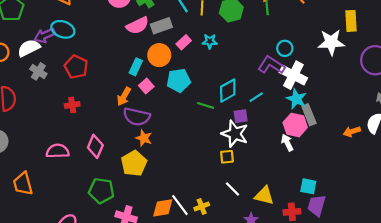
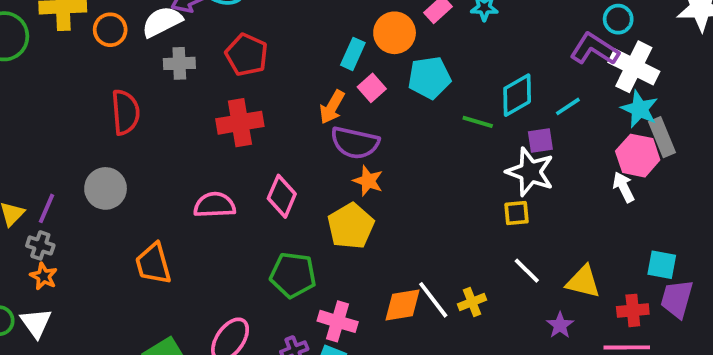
gray cross: (38, 71) -> (179, 63), turned -35
red cross: (72, 105) -> (240, 123), size x1.6

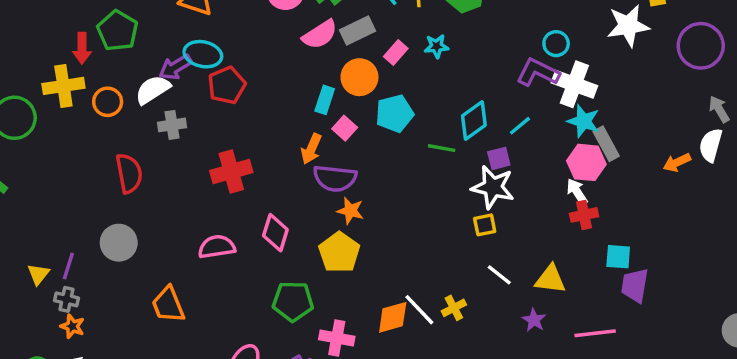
red pentagon: (247, 55) -> (227, 85), moved, turned 30
red cross: (633, 310) -> (584, 215), moved

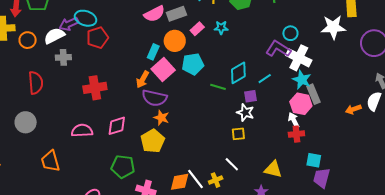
pink square: (345, 128) -> (163, 69), size x1.6
white star: (493, 187) -> (245, 113), size x0.7
pink diamond: (275, 233) -> (117, 126), turned 50
white line: (499, 275) -> (232, 164), moved

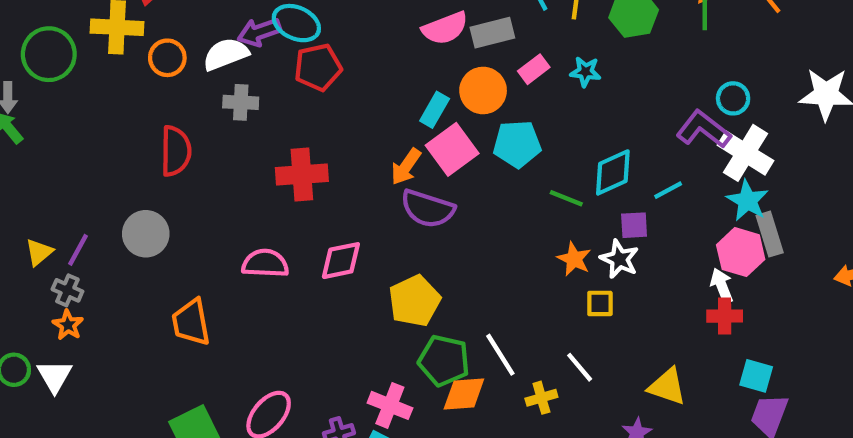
orange star: (161, 118) -> (574, 259), moved
green pentagon: (123, 167) -> (444, 361), moved
white line: (195, 179) -> (500, 355), moved

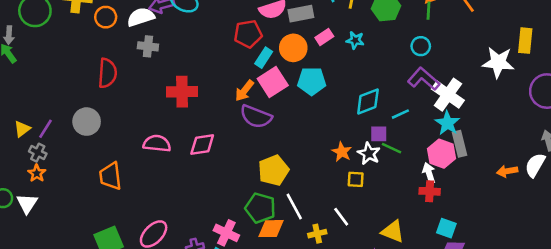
red pentagon: (318, 67) -> (248, 34), moved
cyan circle: (733, 98) -> (421, 46), moved
green line: (566, 198) -> (391, 148), moved
yellow pentagon: (414, 301) -> (273, 170), moved

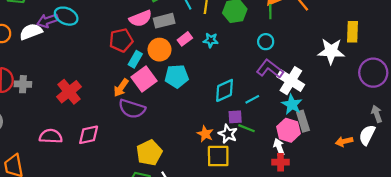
gray cross: (148, 46) -> (23, 84), moved
red cross: (182, 92) -> (69, 92), turned -35
yellow square: (356, 179) -> (218, 156), size x1.6

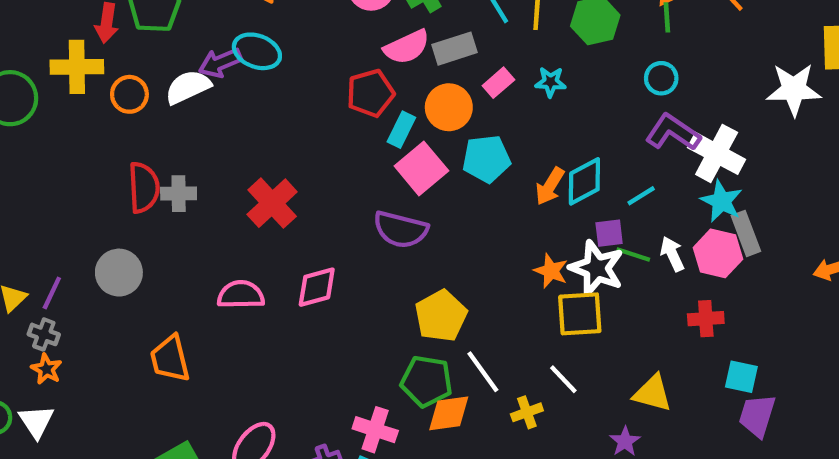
orange arrow: (121, 88) -> (550, 186), moved
white star: (228, 134) -> (597, 268), size x1.4
white arrow: (279, 147) -> (672, 254), moved

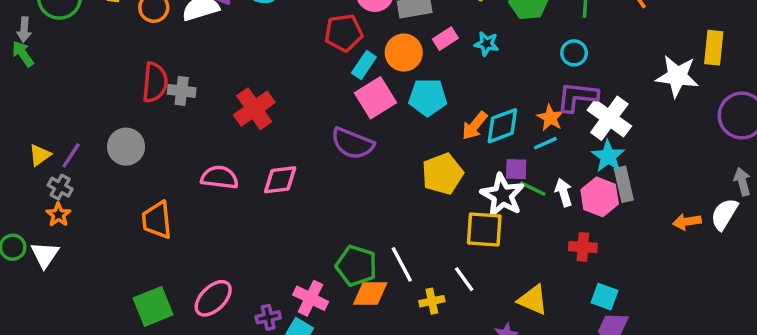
purple L-shape: (673, 132) -> (577, 97), turned -36
orange star: (551, 271) -> (550, 118), moved
yellow pentagon: (441, 316) -> (442, 174), moved

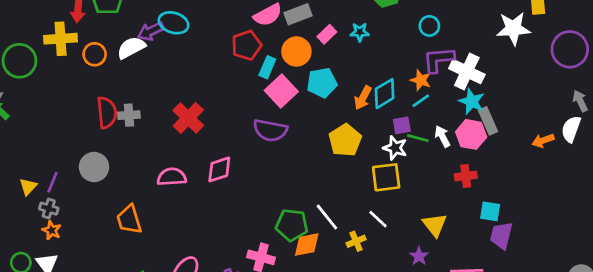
white star: (502, 195) -> (395, 148), size x0.7
yellow triangle: (533, 300) -> (435, 225), turned 40

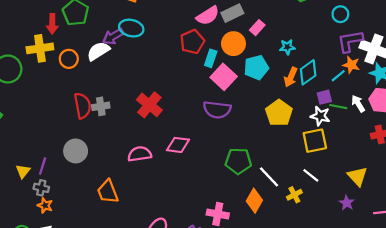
cyan star: (360, 32) -> (287, 47), moved
orange star: (421, 80) -> (351, 65), moved
pink diamond: (219, 169) -> (178, 145), turned 30
green pentagon: (292, 225) -> (238, 161), moved
orange diamond: (307, 245) -> (254, 201), turned -45

